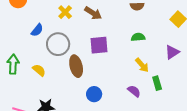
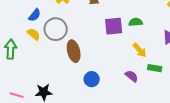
purple square: (99, 45) -> (114, 26), moved
yellow semicircle: (39, 70) -> (34, 34), moved
green rectangle: (157, 83) -> (155, 68), turned -64

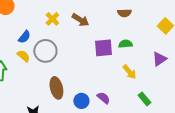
brown ellipse: (74, 51) -> (56, 88), moved
green rectangle: (155, 68) -> (144, 99), moved, turned 40
purple semicircle: (132, 76) -> (103, 98), moved

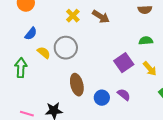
blue semicircle: (24, 37) -> (31, 34), moved
purple square: (103, 48) -> (124, 63), moved, turned -30

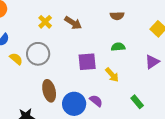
purple square: (124, 63) -> (87, 62), moved, turned 30
yellow arrow: (150, 69) -> (112, 75), moved
blue circle: (102, 98) -> (74, 104), size x1.5

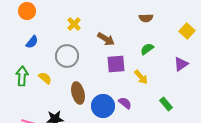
brown arrow: (73, 23) -> (106, 39), moved
green semicircle: (118, 47) -> (147, 49), turned -32
yellow semicircle: (16, 59) -> (45, 78), moved

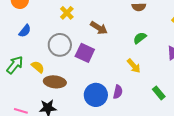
purple square: (116, 64) -> (85, 53), moved, turned 30
green arrow: (22, 76) -> (15, 65), turned 36
brown ellipse: (78, 93) -> (55, 82), moved, turned -70
purple semicircle: (125, 103) -> (118, 92), turned 64

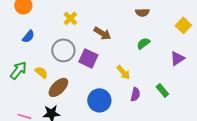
yellow arrow: (134, 66) -> (123, 72), moved
brown ellipse: (55, 82) -> (58, 87), turned -50
purple semicircle: (118, 92) -> (135, 94), moved
green rectangle: (159, 93) -> (162, 90), moved

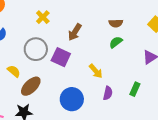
brown semicircle: (142, 12) -> (116, 23), moved
brown arrow: (102, 33) -> (75, 32), turned 90
green rectangle: (162, 90) -> (135, 89), turned 64

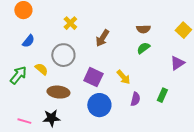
purple square: (61, 57) -> (93, 77), moved
yellow semicircle: (14, 71) -> (41, 69), moved
brown ellipse: (31, 86) -> (58, 92), turned 50

